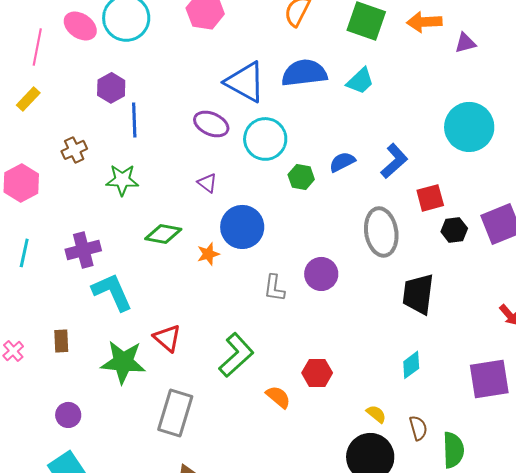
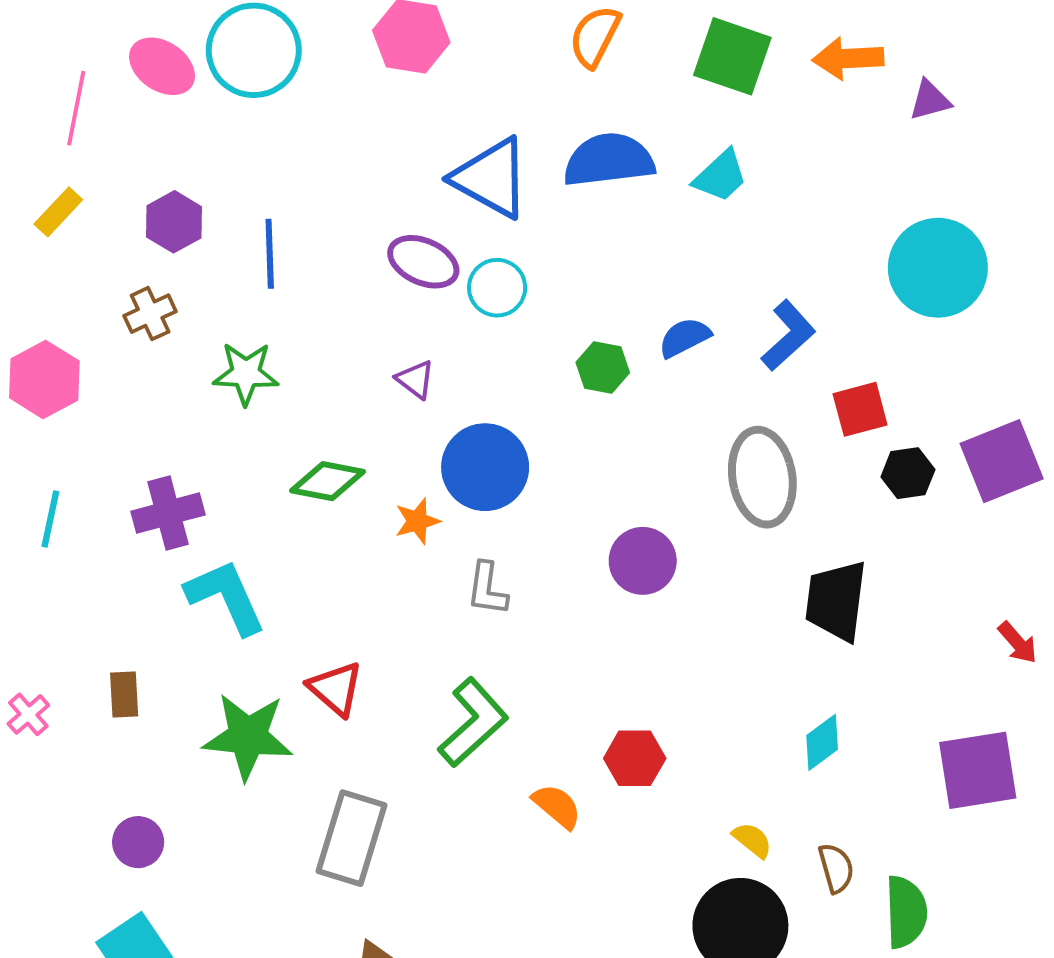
purple hexagon: (111, 88) -> (174, 222), moved
cyan circle: (265, 139) -> (497, 288), moved, size x0.7
gray L-shape: (274, 288) -> (487, 589), moved

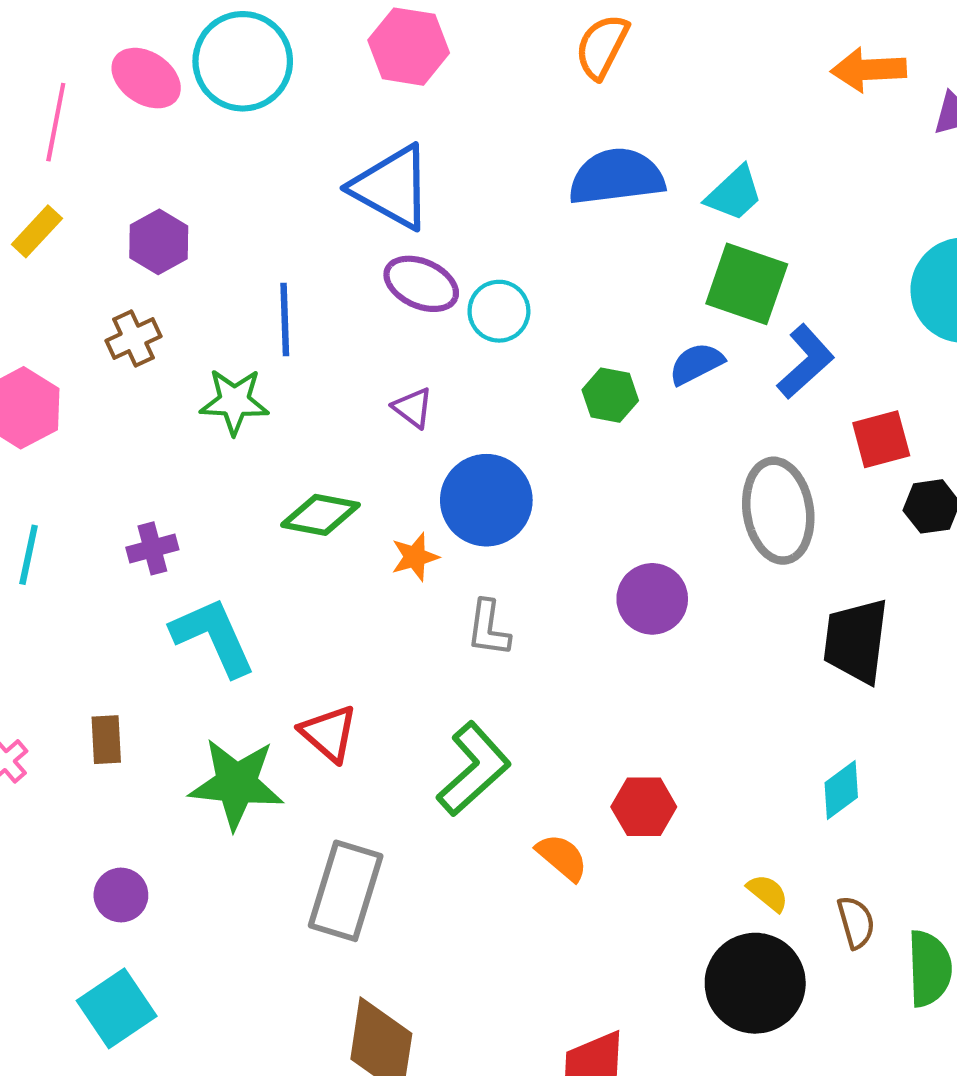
green square: (732, 56) -> (747, 284), moved
blue triangle: (491, 178) -> (392, 187), moved
blue line: (270, 254) -> (285, 320), moved
purple cross: (168, 513) -> (152, 548), size x0.7

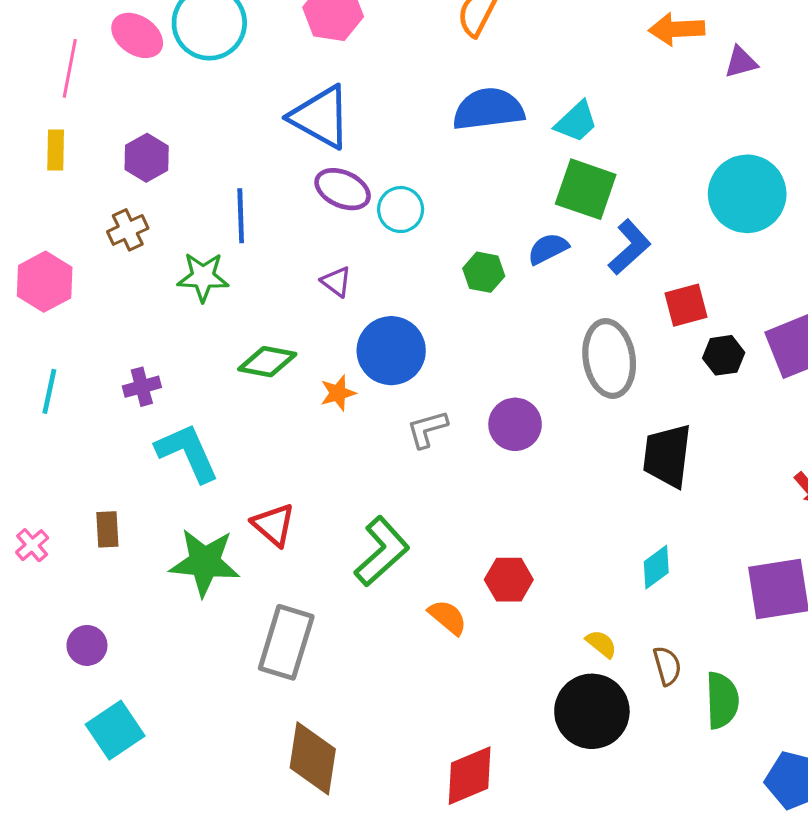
yellow rectangle: (37, 231) -> (56, 150), turned -42
gray L-shape: (488, 628) -> (427, 429), moved, turned 66
purple circle: (121, 895) -> (87, 645), moved

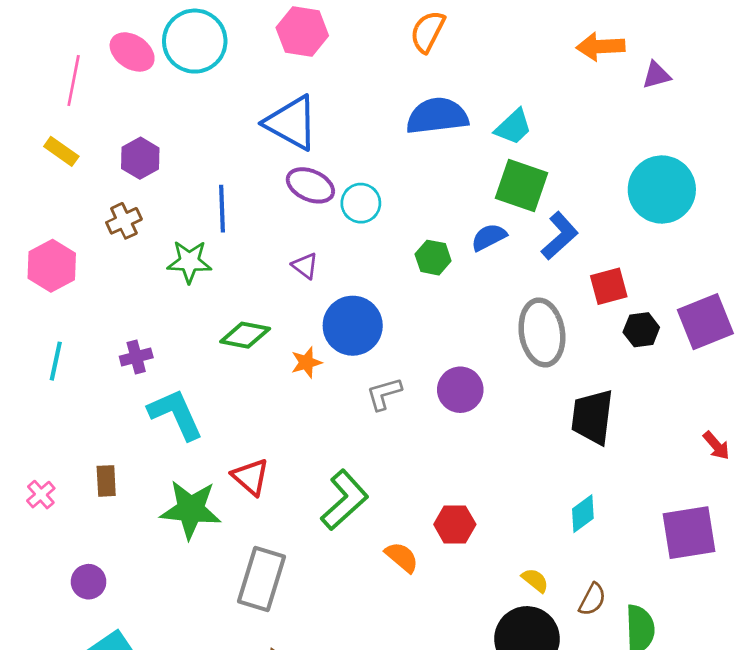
yellow rectangle: (56, 150) -> (61, 151), turned -56
brown semicircle: (667, 666) -> (592, 599), turned 44

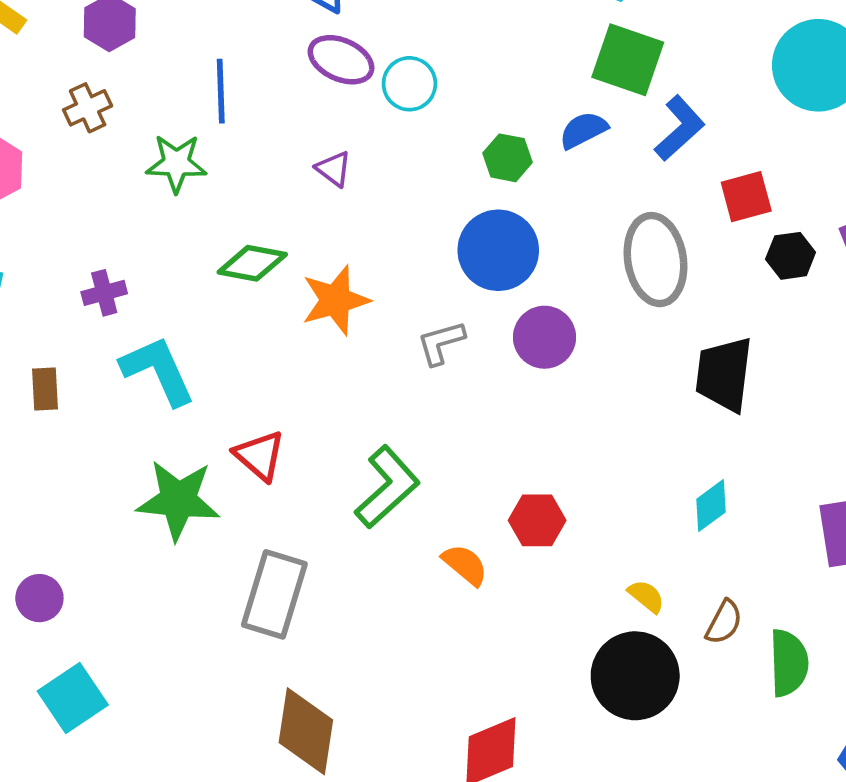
blue circle: (353, 326) -> (498, 250), moved
orange star: (306, 362) -> (335, 300), size x1.6
brown rectangle: (106, 481) -> (45, 389), moved

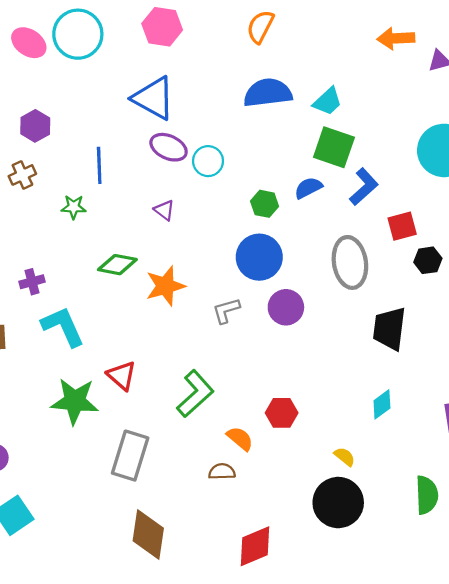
green star: (176, 163) -> (74, 207), size x0.7
brown semicircle: (724, 622) -> (222, 472), moved, turned -120

